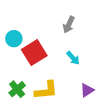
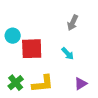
gray arrow: (69, 25) -> (73, 23), moved
red square: (34, 53) -> (32, 49), turned 30

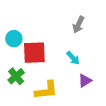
green cross: (16, 83) -> (16, 76), moved
purple triangle: (81, 84) -> (85, 81), moved

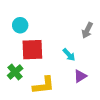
gray arrow: (78, 25) -> (87, 30), moved
cyan circle: (14, 39) -> (20, 25), moved

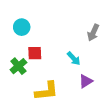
red square: (32, 50) -> (35, 53), size x0.6
green cross: (15, 72) -> (18, 66), moved

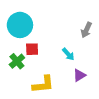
cyan circle: (22, 27) -> (20, 25), size x1.6

